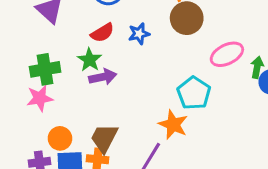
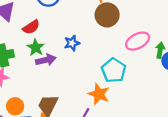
red semicircle: (102, 33) -> (31, 27), moved
blue star: (139, 34) -> (72, 43), moved

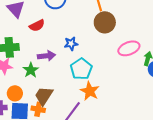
green star: (36, 47) -> (31, 70), moved
cyan pentagon: (114, 70) -> (81, 69), moved

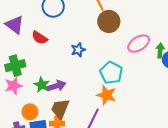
red semicircle: (37, 26) -> (40, 38), turned 70
purple arrow: (46, 56) -> (57, 86), moved
cyan pentagon: (81, 69) -> (111, 73), moved

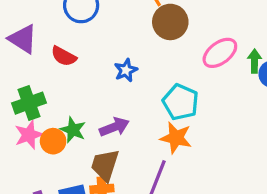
purple arrow: (57, 86) -> (114, 127), moved
orange circle: (30, 112) -> (53, 141), moved

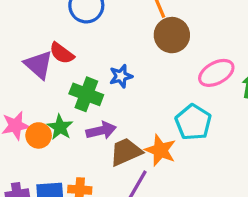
purple triangle: (23, 39) -> (39, 65), moved
cyan pentagon: (181, 102) -> (193, 122), moved
green cross: (29, 103) -> (86, 94), moved, turned 32
brown trapezoid: (105, 165) -> (126, 152), moved, turned 40

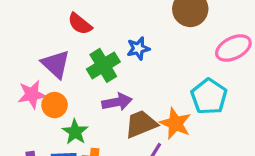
purple triangle: (39, 65) -> (56, 64), moved
green cross: (86, 94) -> (103, 65), turned 36
green star: (60, 127) -> (75, 132), moved

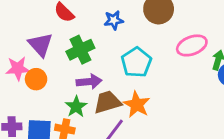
blue star: (138, 48) -> (114, 20), moved
cyan pentagon: (209, 96) -> (136, 62), moved
green star: (75, 132) -> (76, 107), moved

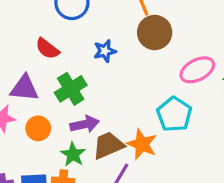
purple triangle: (40, 45) -> (24, 88), turned -36
cyan pentagon: (136, 62) -> (174, 114), moved
orange circle: (36, 79) -> (38, 128), moved

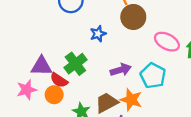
red semicircle: (47, 49) -> (59, 80), moved
pink ellipse: (197, 70) -> (167, 42), turned 60
purple arrow: (85, 124) -> (121, 70), moved

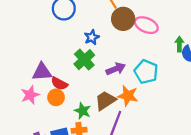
pink ellipse: (167, 42) -> (146, 25), moved
green cross: (75, 64) -> (84, 60), moved

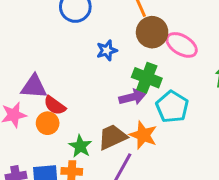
green cross: (84, 60) -> (147, 78), moved, turned -35

